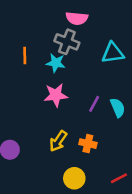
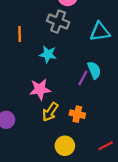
cyan star: (56, 63) -> (48, 54), moved
pink star: (56, 95) -> (40, 89), moved
cyan semicircle: (118, 108) -> (94, 70), moved

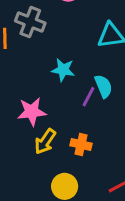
gray cross: (58, 22) -> (30, 22), moved
cyan star: (48, 54) -> (63, 70), moved

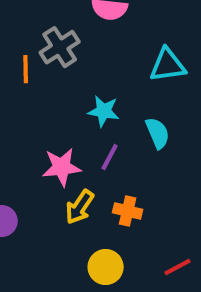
gray cross: (30, 22) -> (60, 47), turned 36
purple line: (88, 97) -> (110, 157), moved

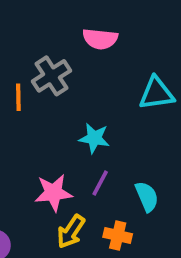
cyan semicircle: (158, 133) -> (147, 197), moved

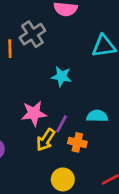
purple line: (100, 183) -> (61, 124), moved
cyan semicircle: (147, 197) -> (97, 116), turned -66

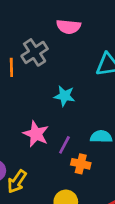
pink star: (34, 113) -> (36, 134), turned 30
yellow arrow: (46, 140) -> (17, 182), moved

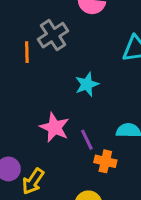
cyan star: (64, 96) -> (87, 84), turned -30
purple line: (64, 145) -> (87, 140), turned -54

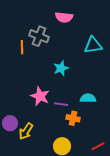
gray cross: (53, 35) -> (39, 36), turned -36
purple line: (87, 140) -> (61, 104), turned -56

